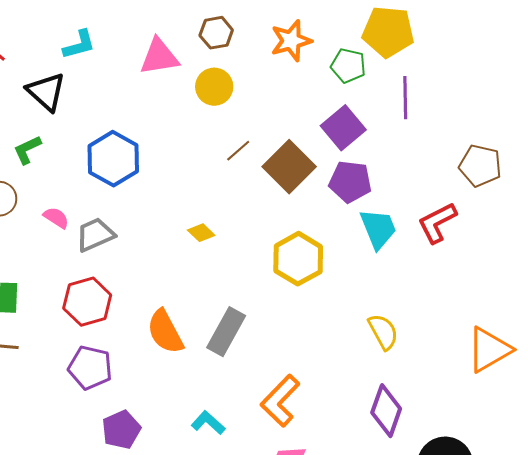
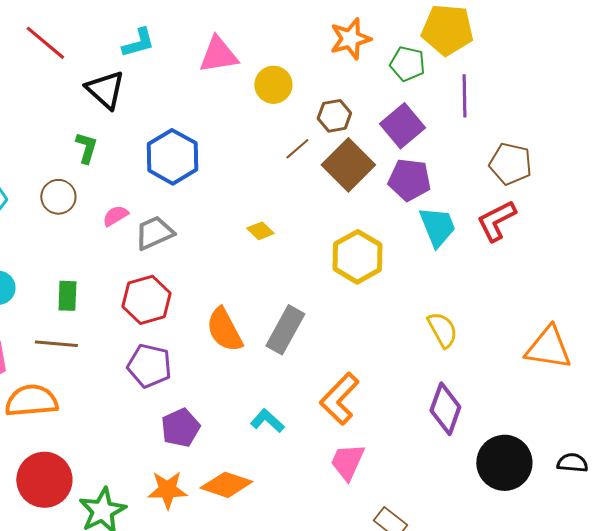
brown hexagon: (216, 33) -> (334, 116), moved
green L-shape: (27, 150) -> (86, 148), turned 132
brown pentagon: (480, 166) -> (510, 164), moved
pink semicircle: (56, 218) -> (115, 216), turned -64
orange triangle: (489, 350) -> (548, 348), turned 39

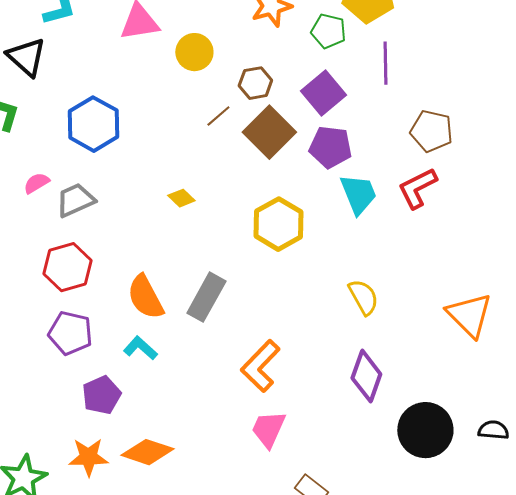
orange triangle: (548, 348) -> (469, 315), turned 36
cyan L-shape: (267, 421) -> (140, 348), moved

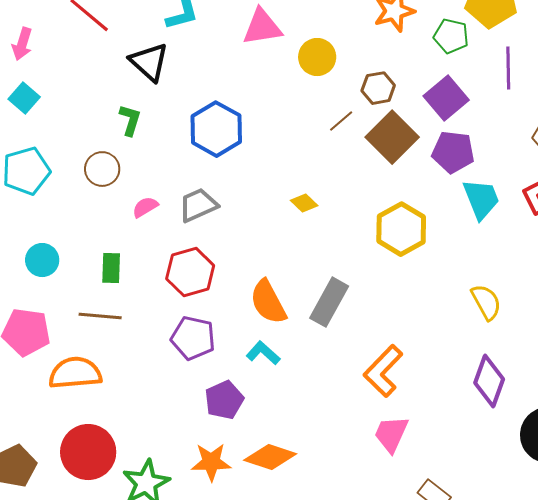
pink semicircle: (36, 183) -> (145, 207), moved

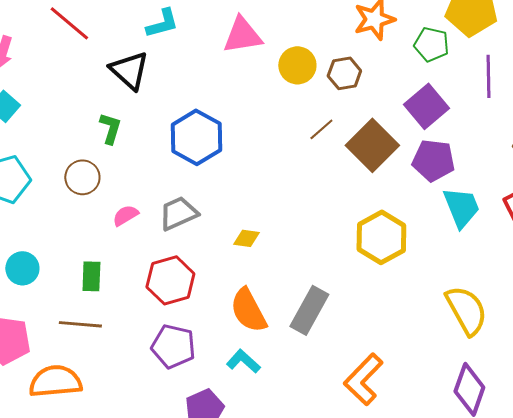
brown hexagon: (378, 88) -> (344, 73), moved
yellow diamond: (304, 203) -> (246, 238), moved, turned -36
yellow semicircle: (486, 302) -> (466, 310), size x1.4

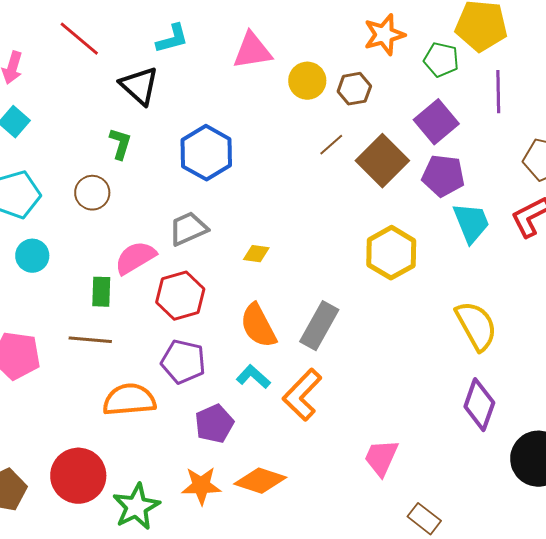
pink semicircle: (125, 215) -> (135, 258), moved, size x1.6
cyan circle: (22, 268) -> (32, 256), moved
orange L-shape: (363, 379) -> (302, 395), moved
orange semicircle: (55, 381) -> (129, 400), moved

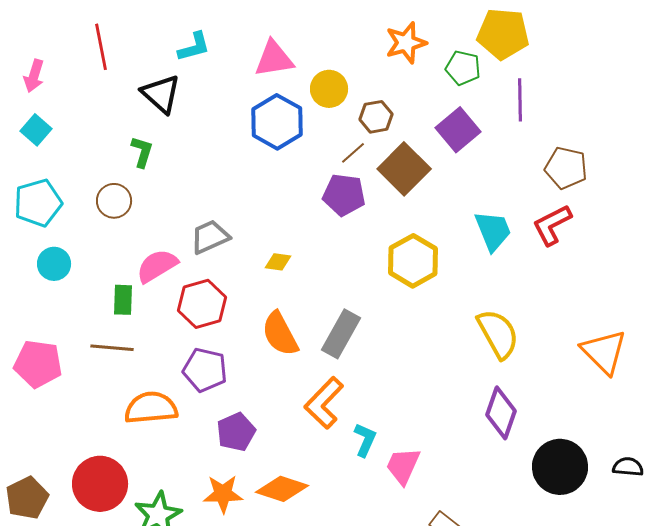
red line: (79, 39) -> (101, 47), turned 39
brown hexagon: (354, 89) -> (376, 117), moved
blue hexagon: (206, 153) -> (277, 122), moved
purple pentagon: (443, 176) -> (344, 195), moved
cyan L-shape: (253, 377) -> (365, 440), moved, turned 72

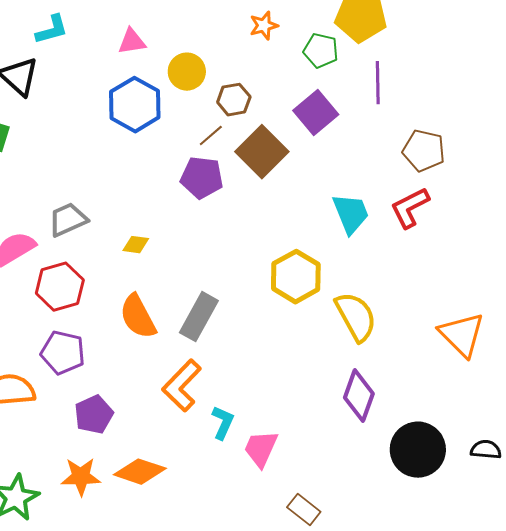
orange star: (406, 43) -> (264, 26), size x0.7
pink triangle: (274, 59) -> (132, 42), size x0.7
yellow hexagon: (413, 261) -> (296, 277), moved

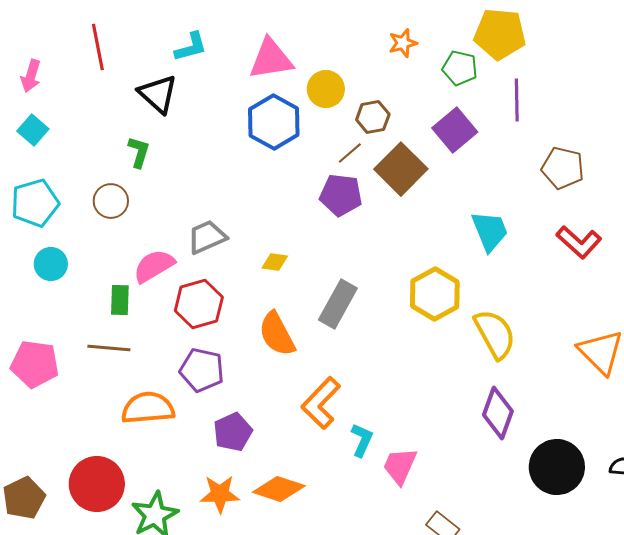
pink triangle: (132, 42) -> (271, 59), size x1.6
red L-shape: (410, 208) -> (579, 242), moved, turned -111
gray rectangle: (199, 317) -> (338, 304), moved

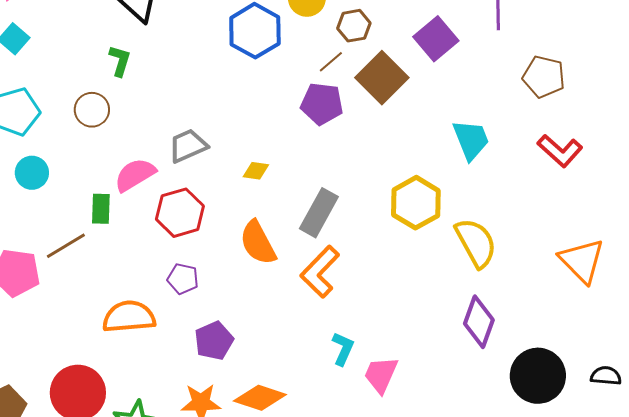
brown line: (109, 348) -> (66, 246), moved, turned -36
purple pentagon: (202, 370) -> (183, 279), size x0.7
orange L-shape: (321, 403) -> (320, 272), moved

